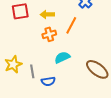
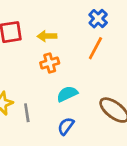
orange line: (71, 25) -> (95, 48), moved
blue semicircle: (48, 81) -> (66, 126), moved, turned 136

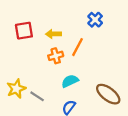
orange line: (95, 48) -> (78, 47), moved
gray line: (27, 113) -> (37, 96), turned -48

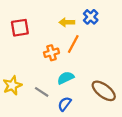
yellow arrow: (53, 34) -> (67, 22), moved
gray line: (37, 96) -> (42, 92), moved

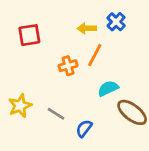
cyan semicircle: (66, 78) -> (108, 88), moved

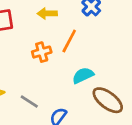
yellow arrow: (87, 28) -> (47, 14), moved

